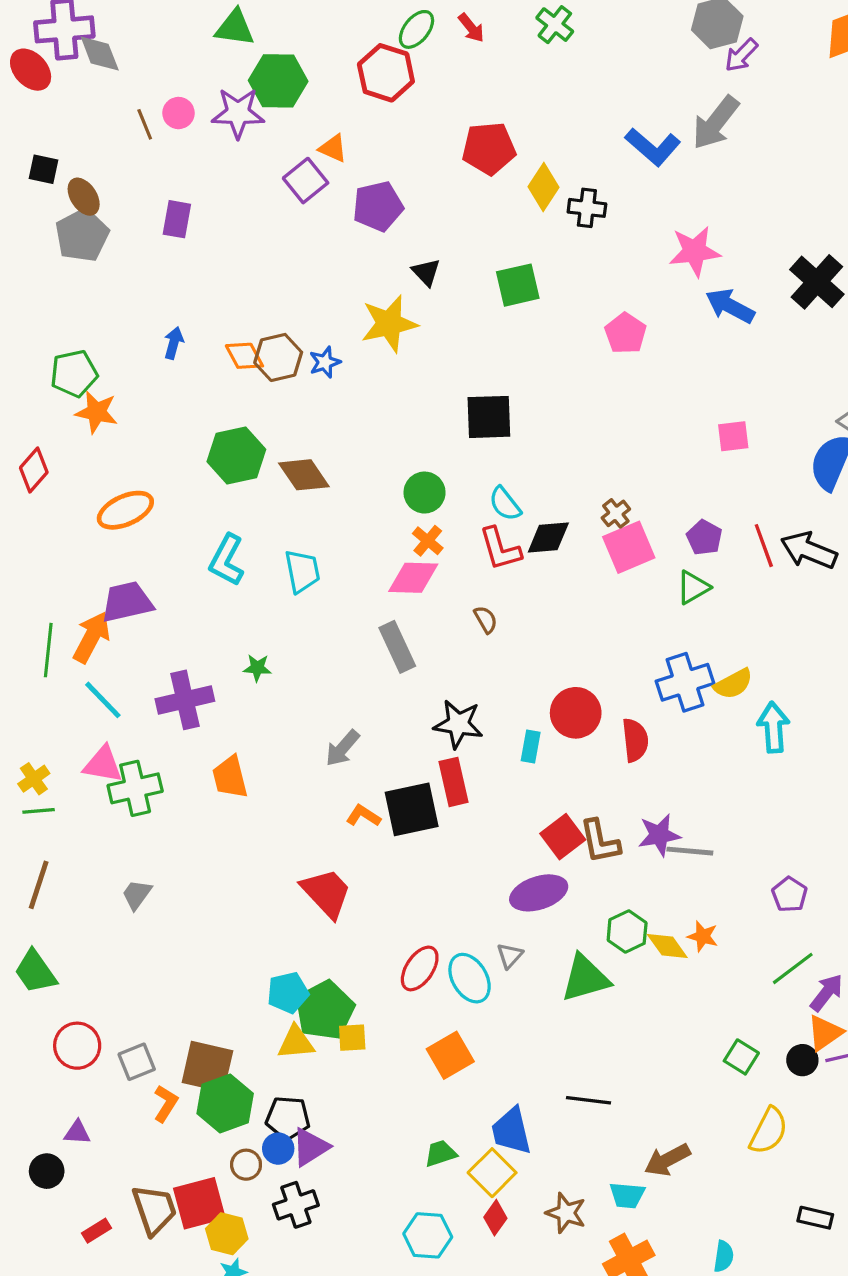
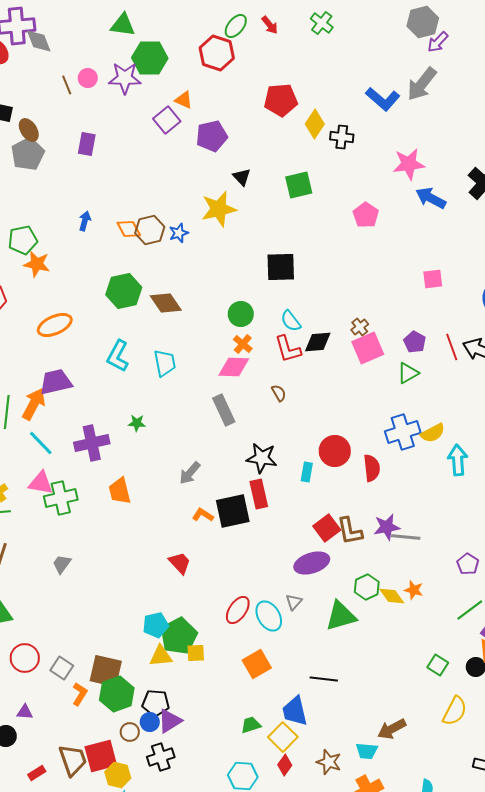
red trapezoid: (326, 893) -> (180, 563), size x0.7
gray square: (137, 1062) -> (62, 668), turned -35
black line: (589, 1100) -> (324, 679), moved

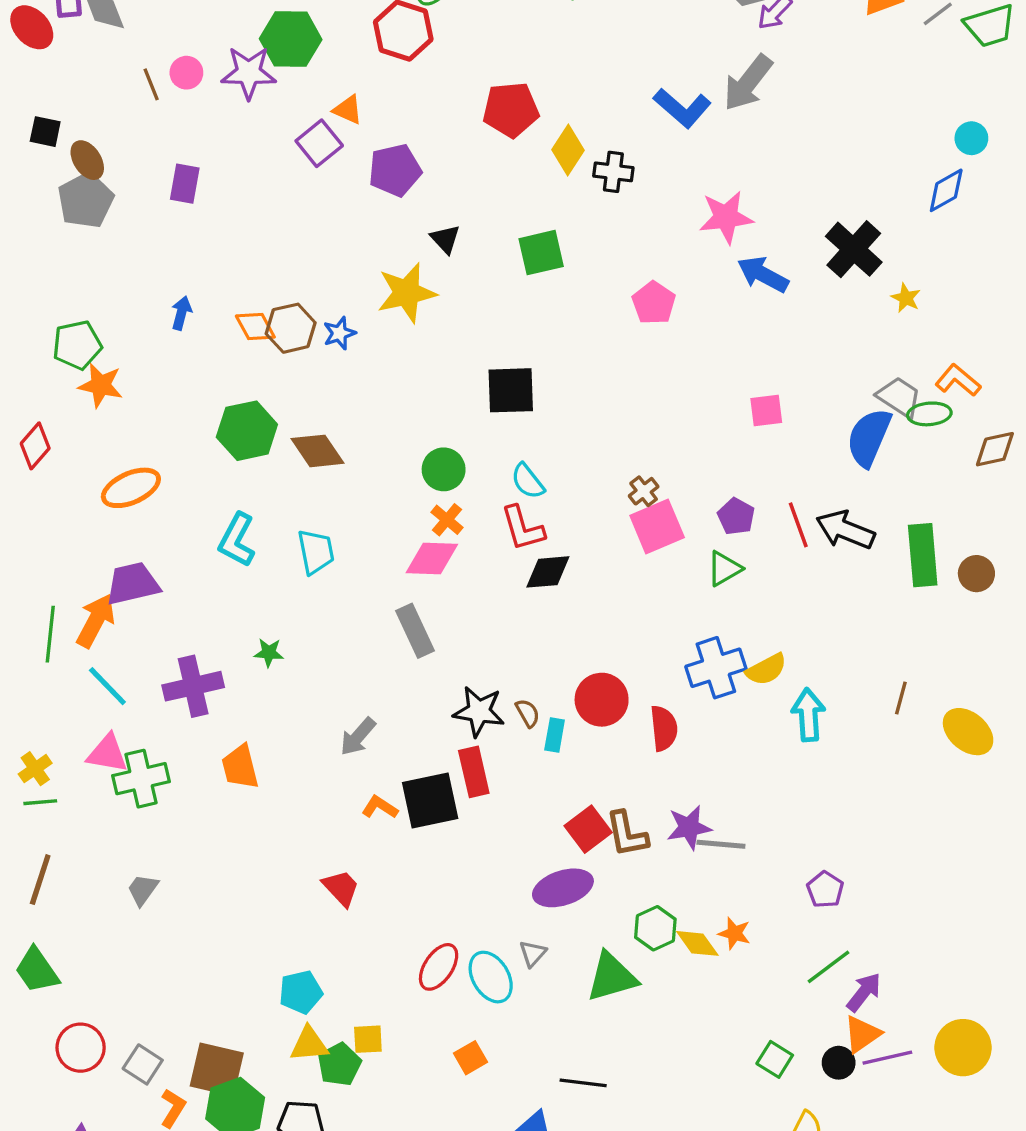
black diamond: (318, 342) -> (548, 572), moved
brown semicircle: (279, 393) -> (528, 713), moved
green pentagon: (179, 636) -> (339, 1064), moved, size x0.7
orange square: (257, 664) -> (470, 1058), size x0.7

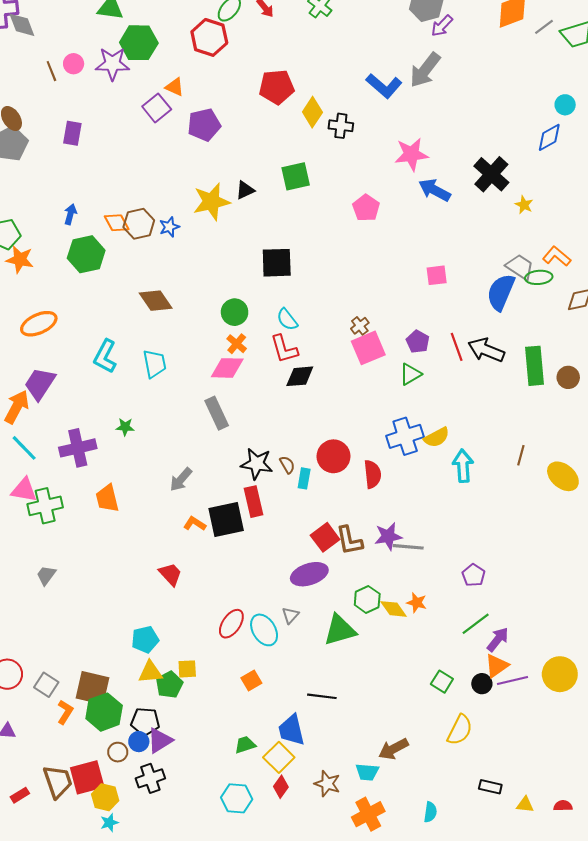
black triangle: (445, 239) -> (245, 190), moved, turned 48
green hexagon: (247, 431) -> (86, 254), moved
purple trapezoid: (133, 584) -> (40, 384), turned -44

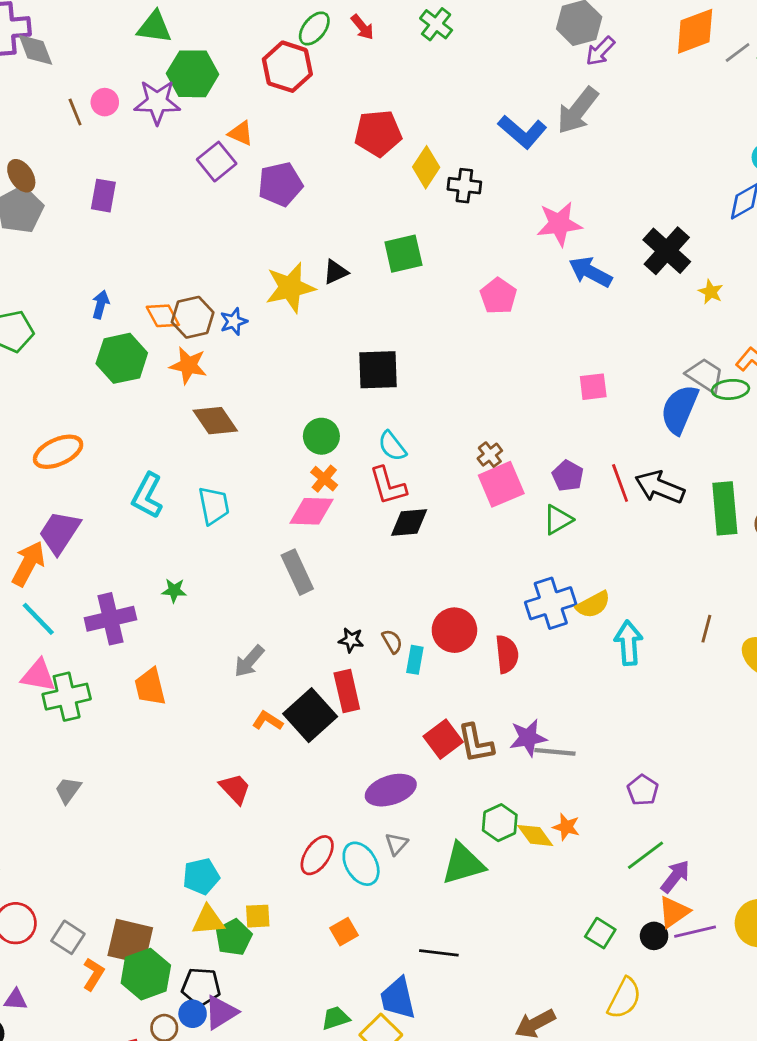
orange star: (20, 259) -> (188, 365), moved
black star: (257, 464) -> (351, 640), size x0.6
black square: (226, 519) -> (310, 715), turned -30
purple ellipse: (309, 574) -> (391, 790), moved

